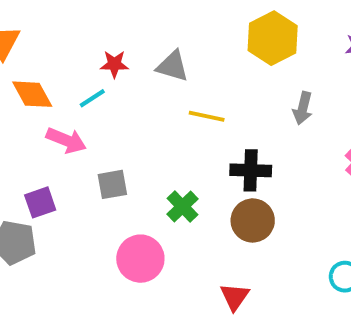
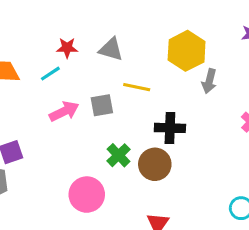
yellow hexagon: (273, 38) -> (187, 51), moved
pink arrow: (66, 140) -> (64, 111), moved, turned -48
gray square: (112, 184) -> (102, 105), moved
brown circle: (253, 220) -> (155, 164), moved

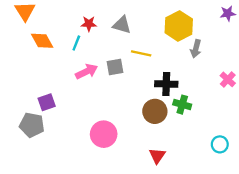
cyan line: (50, 74) -> (76, 43), turned -35
green cross: (119, 155) -> (182, 105), moved, turned -30

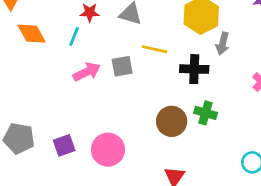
black cross: (166, 84) -> (194, 69), moved
purple square: (47, 102) -> (64, 145), moved

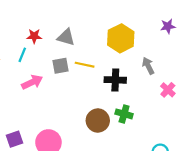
gray arrow: (223, 44) -> (148, 66), moved, turned 140
gray square: (122, 66) -> (61, 66), moved

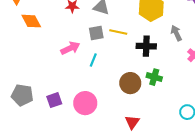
cyan line: (22, 55) -> (93, 60), moved

